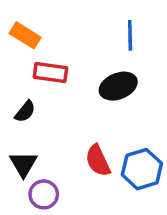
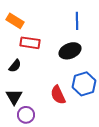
blue hexagon: (142, 169) -> (84, 84), moved

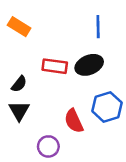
red rectangle: (30, 43) -> (55, 66), moved
black triangle: (14, 97) -> (19, 111), moved
purple circle: (26, 115) -> (48, 146), moved

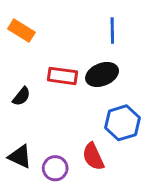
black triangle: (19, 111) -> (20, 157), moved, turned -35
red semicircle: (74, 121) -> (93, 157), moved

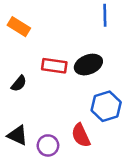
blue line: (112, 31) -> (105, 15), moved

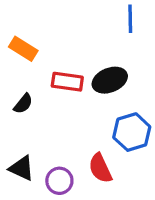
orange rectangle: (19, 27) -> (23, 49), moved

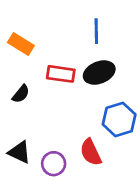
blue line: (130, 19) -> (96, 31), moved

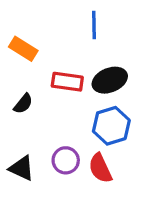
blue line: (96, 31) -> (94, 25), moved
blue hexagon: (119, 119) -> (111, 126), moved
purple circle: (54, 164) -> (66, 160), moved

